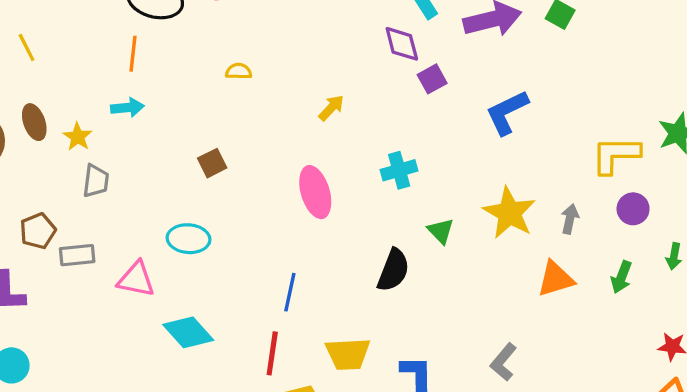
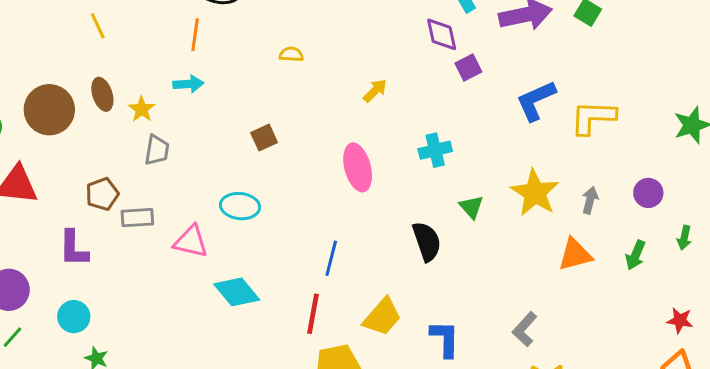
yellow L-shape: (616, 155) -> (593, 117), moved
black semicircle: (393, 270) -> (427, 241), turned -42
yellow trapezoid: (348, 354) -> (382, 317), turned -48

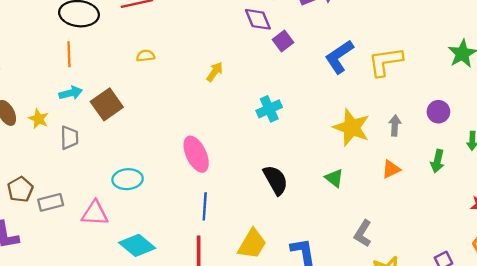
brown square: (264, 138) -> (107, 104), moved, size x1.5
gray trapezoid: (157, 150) -> (69, 138), moved
pink ellipse: (358, 167) -> (196, 154), moved
green triangle: (471, 207) -> (334, 178), moved
orange triangle: (575, 255) -> (391, 169), size x0.7

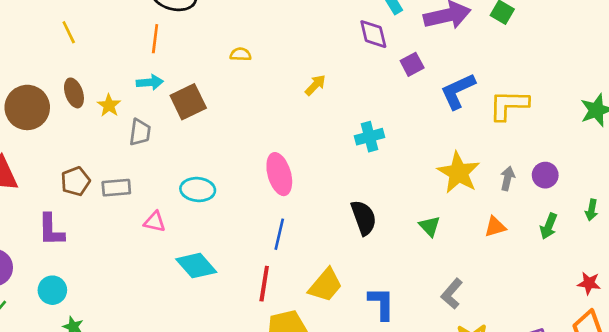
purple square: (283, 41) -> (412, 64), moved
purple circle: (438, 112) -> (545, 175), moved
gray rectangle: (51, 202) -> (116, 188), moved
pink triangle: (95, 213) -> (155, 222), size x0.7

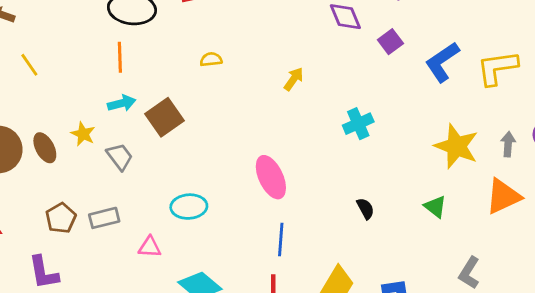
brown ellipse: (74, 93) -> (45, 148), moved
gray trapezoid: (140, 132) -> (120, 157), turned -36
black semicircle: (364, 218) -> (365, 209), size x0.6
orange triangle: (495, 227) -> (503, 196), size x1.6

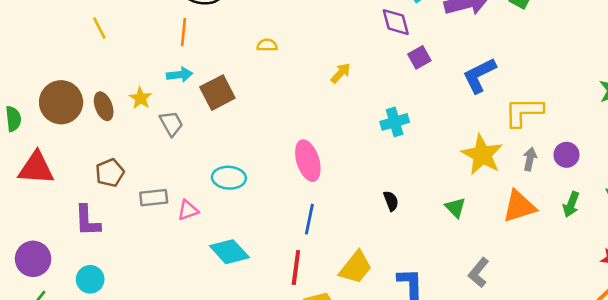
purple square: (390, 42) -> (419, 57), moved
yellow L-shape: (497, 68) -> (524, 112), moved
gray rectangle: (104, 218) -> (154, 198), moved
pink triangle: (150, 247) -> (188, 210), turned -30

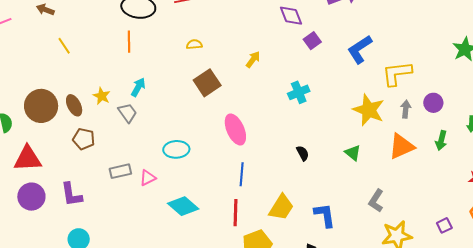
cyan arrow: (180, 75) -> (138, 87), moved, turned -48
brown square: (217, 93) -> (207, 83), moved
brown pentagon: (110, 173) -> (84, 139), moved, turned -30
purple circle: (33, 259) -> (31, 197), moved

